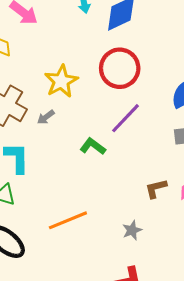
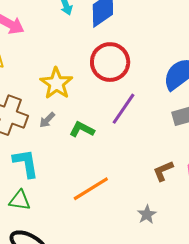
green L-shape: (93, 146) -> (82, 129), moved
orange line: (68, 220) -> (91, 189), moved

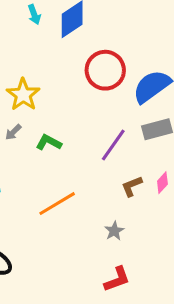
red circle: (110, 62) -> (105, 70), moved
purple line: (123, 109) -> (113, 145), moved

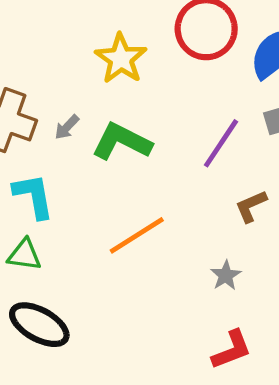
yellow star: (23, 95) -> (121, 59), moved
green L-shape: (49, 142) -> (122, 142), size x1.5

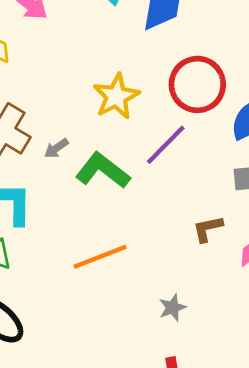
purple line: (221, 143) -> (166, 145), moved
brown L-shape: (251, 206) -> (208, 229), moved

